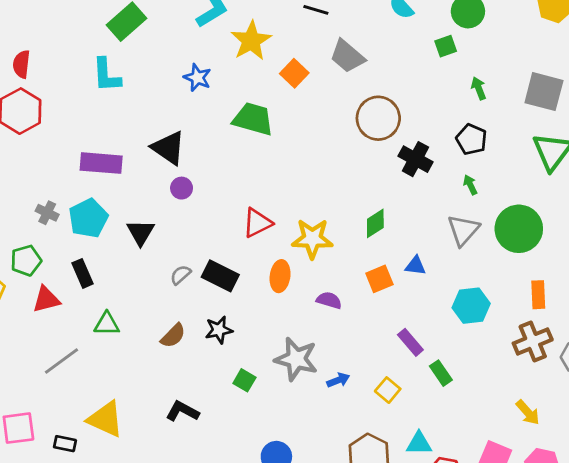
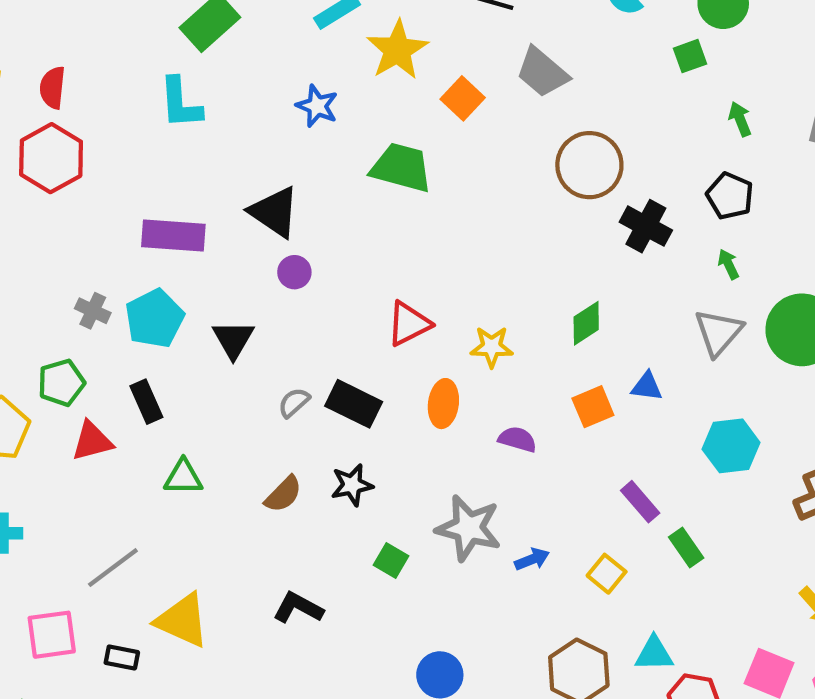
yellow star: (312, 239) -> (492, 347), size x0.7
gray line: (62, 361) -> (113, 568), moved

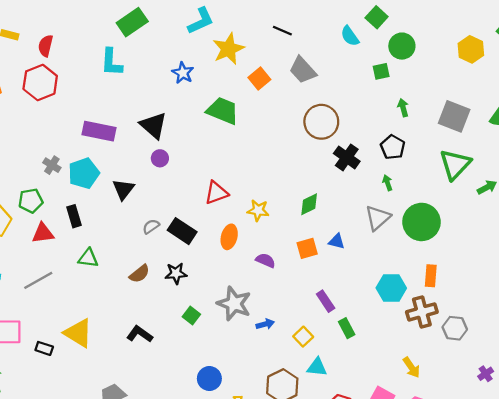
cyan hexagon: (731, 446) -> (391, 288), moved
gray line: (113, 568) -> (38, 280), moved
cyan triangle: (654, 654) -> (317, 367), moved

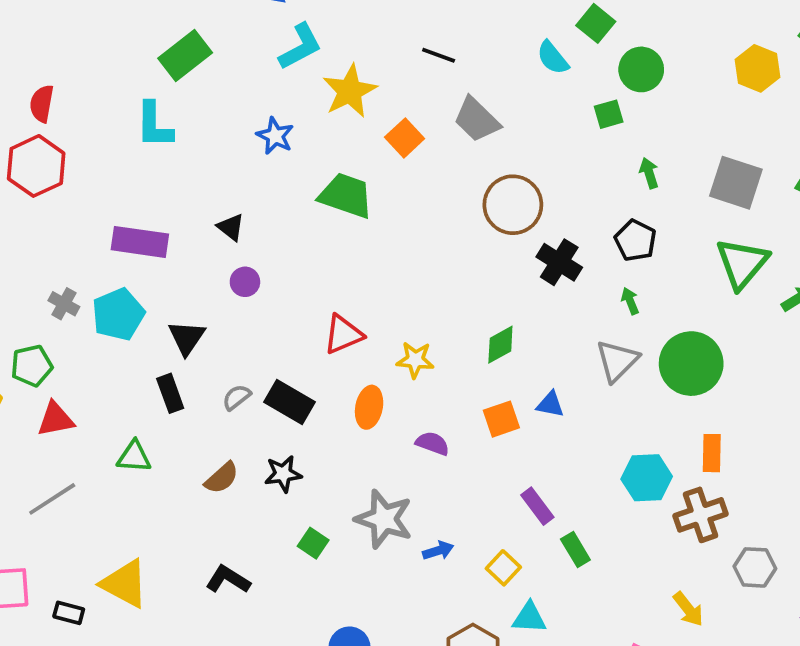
black triangle: (153, 125) -> (231, 227), size x0.6
black rectangle: (74, 216) -> (170, 393), moved
gray hexagon: (455, 328) -> (755, 567), moved

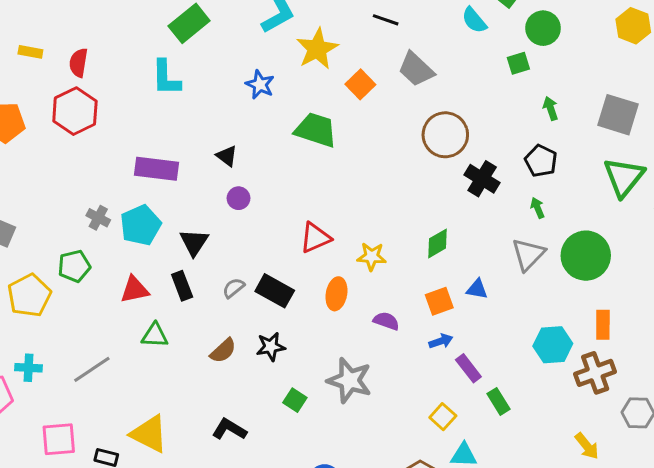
red triangle: (55, 419) -> (135, 290), moved
blue arrow: (438, 551) -> (441, 341), moved

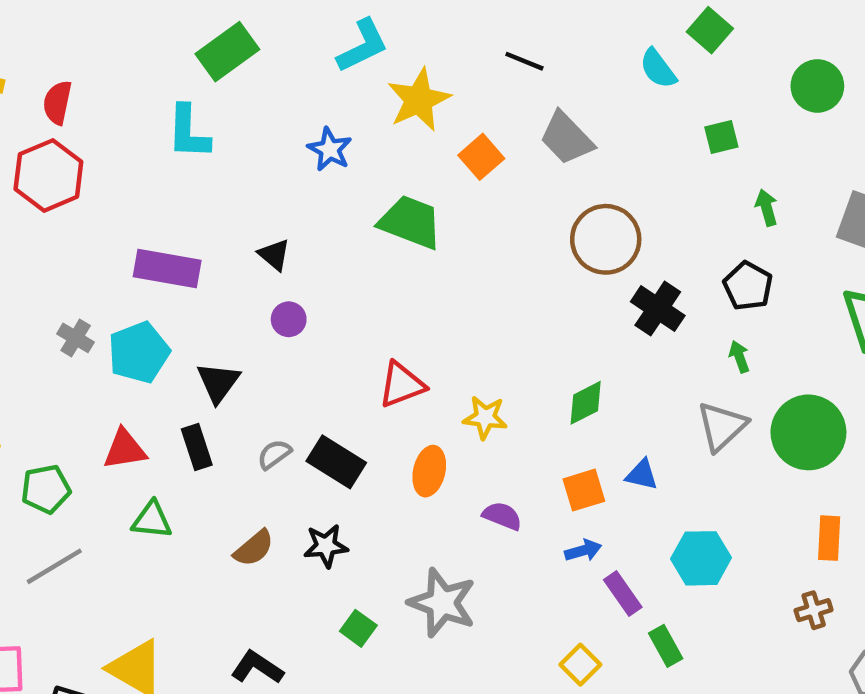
green circle: (543, 28) -> (817, 86), moved
green pentagon: (74, 266) -> (46, 489), moved
cyan hexagon: (553, 345) -> (701, 558), moved
brown cross: (595, 373) -> (814, 610), size x0.6

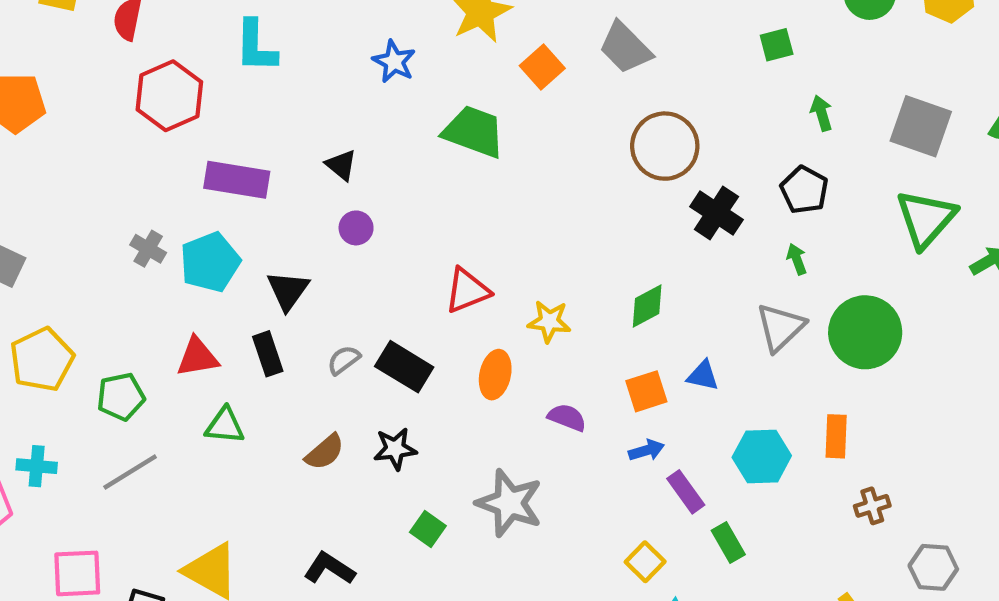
red hexagon: (48, 175) -> (169, 96), moved
orange rectangle: (829, 538) -> (836, 436), moved

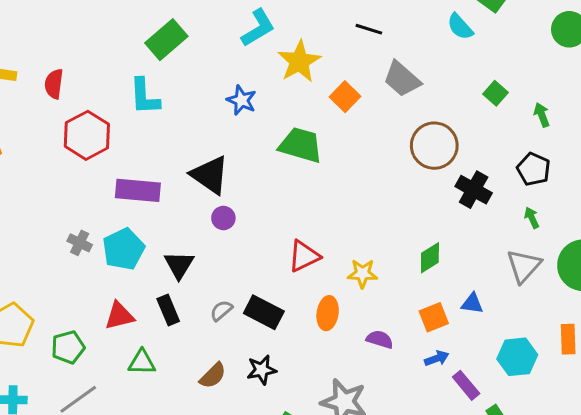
green square: (777, 45) -> (495, 93), moved, turned -30
black triangle: (341, 165) -> (210, 175), size x1.8

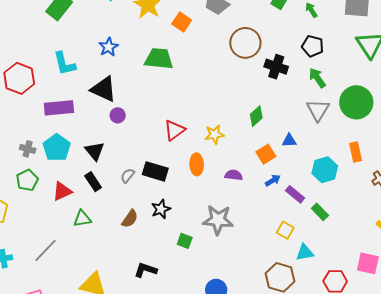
cyan L-shape: (145, 97) -> (65, 64), moved
blue star: (242, 100) -> (109, 47), moved, turned 30
green arrow: (532, 218) -> (317, 78), size x1.5
green pentagon: (68, 347) -> (27, 180), moved

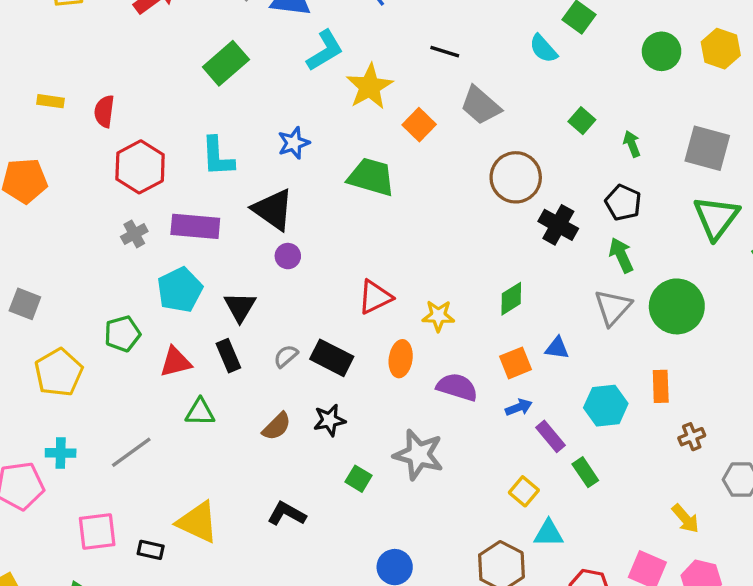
gray cross: (28, 149) -> (134, 234), moved, turned 35
purple semicircle: (234, 175) -> (457, 387), size x1.4

